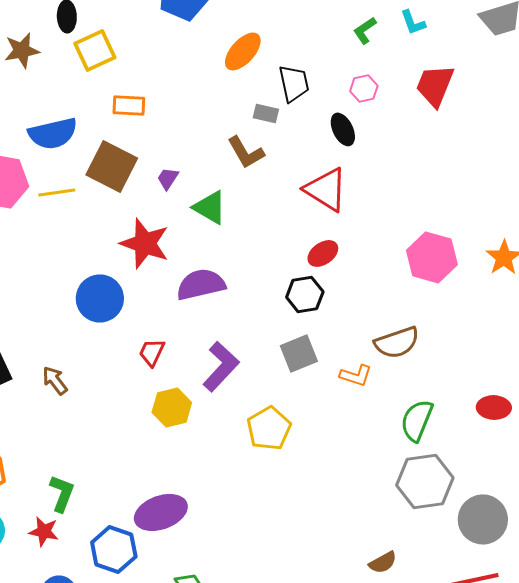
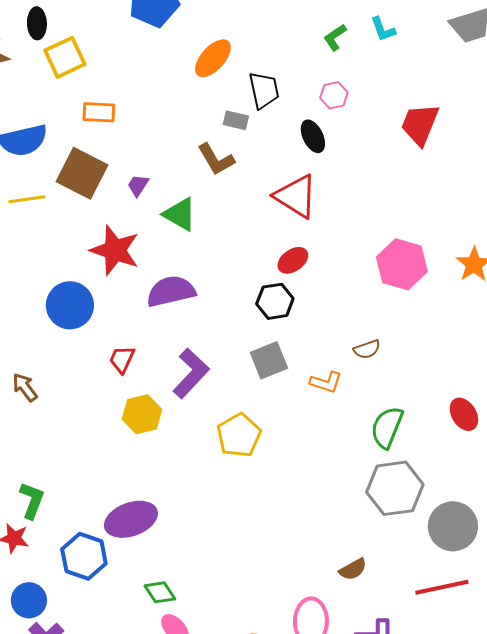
red trapezoid: (435, 85) -> (420, 124), moved
brown semicircle: (397, 342) -> (367, 349), size x0.6
red ellipse: (494, 407) -> (464, 414), turned 56

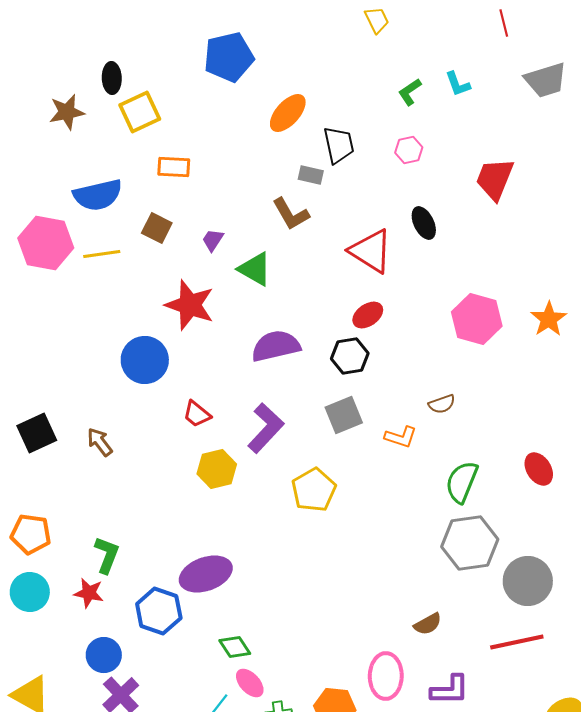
black ellipse: (313, 136) -> (424, 223), moved
brown square: (82, 173) -> (157, 228), size x0.6
purple semicircle: (171, 291) -> (276, 346), moved
red trapezoid: (122, 359) -> (197, 414), turned -76

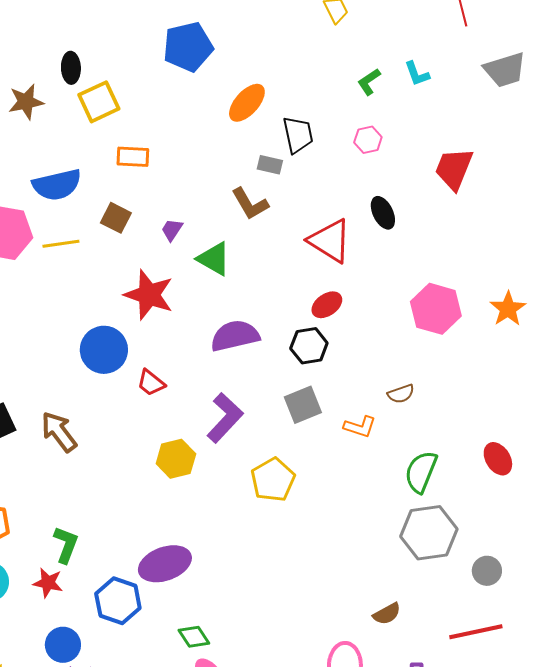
red trapezoid: (197, 414) -> (151, 383), moved
brown arrow: (100, 442) -> (59, 432), size x1.4
gray circle: (528, 581) -> (487, 571), size x0.6

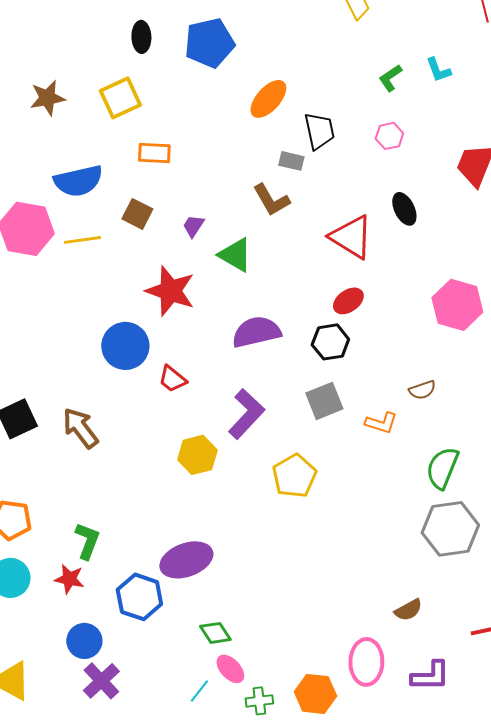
black ellipse: (71, 68) -> (141, 37), moved

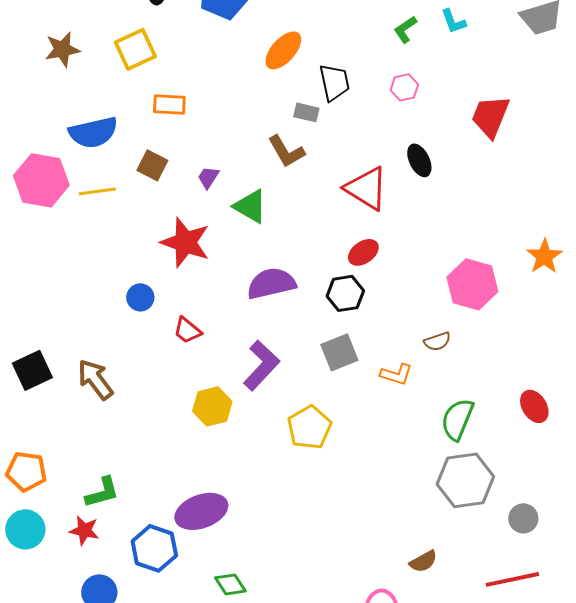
pink hexagon: (457, 305) -> (472, 284), moved
blue circle: (125, 346) -> (140, 297), size x0.6
green L-shape: (87, 541) -> (102, 492), turned 54

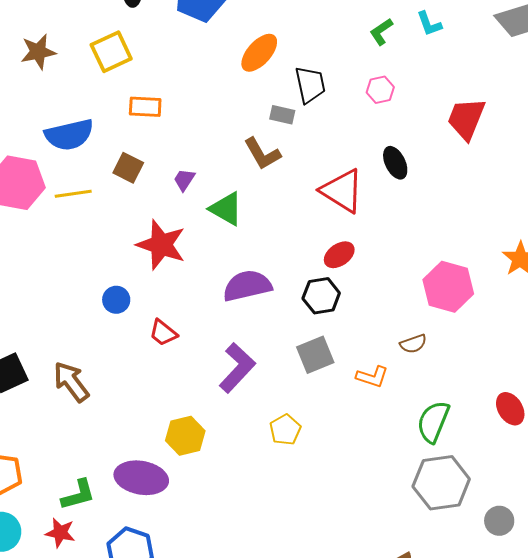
yellow hexagon: (212, 406) -> (185, 436), moved
yellow pentagon: (309, 427) -> (285, 430), size x0.7
purple ellipse: (201, 511) -> (141, 478), moved, turned 30

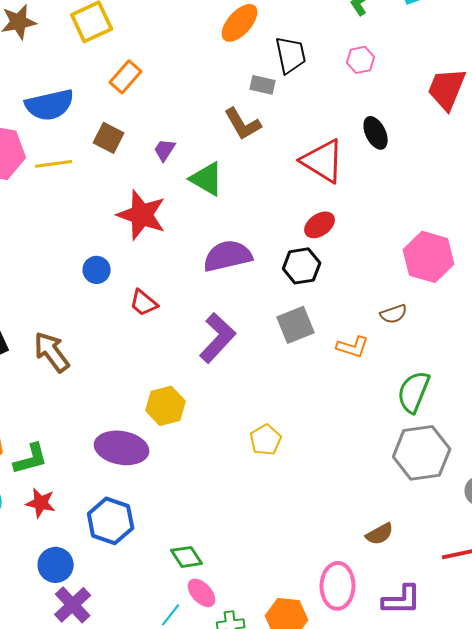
orange rectangle: (145, 107) -> (126, 77), turned -52
yellow pentagon: (285, 430) -> (266, 440), moved
green L-shape: (78, 495) -> (31, 459), moved

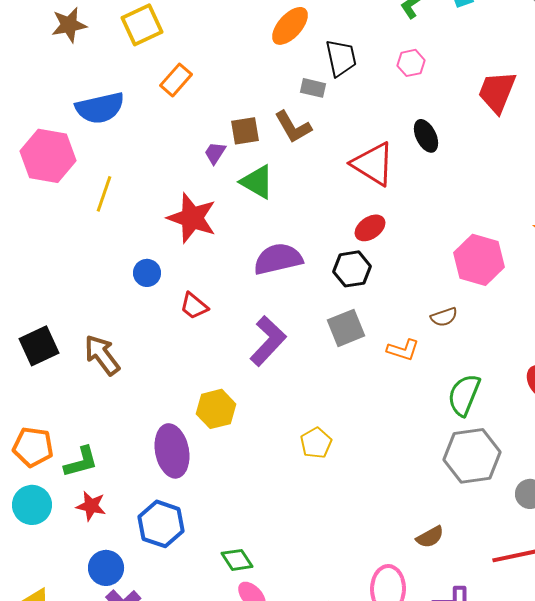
brown square: (109, 138) -> (245, 131), moved, turned -36
yellow line: (54, 164) -> (104, 194), moved, turned -63
purple ellipse: (122, 448) -> (172, 451), turned 69

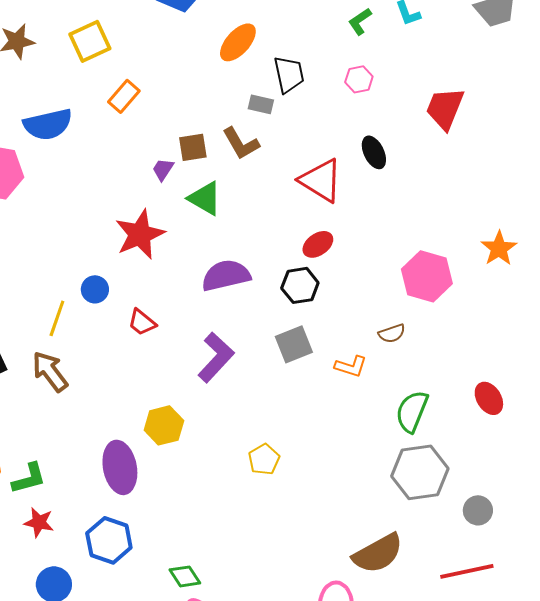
yellow line: (104, 194) -> (57, 318), moved
red star: (192, 218) -> (140, 234), turned 30
brown semicircle: (430, 537) -> (378, 553), size x1.8

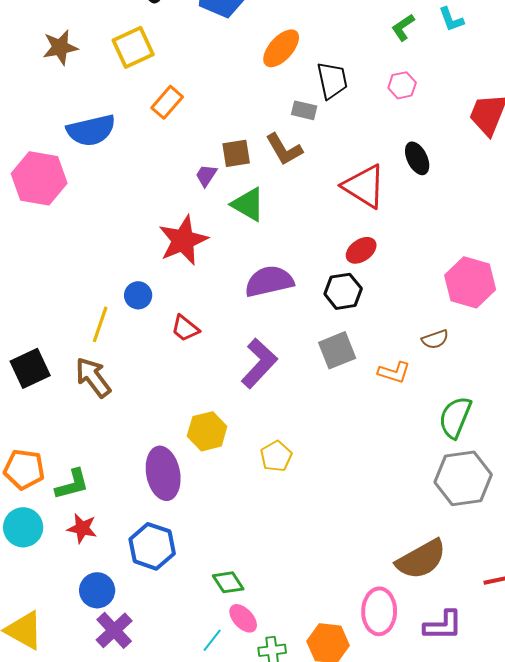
yellow pentagon: (264, 459) -> (276, 456), moved

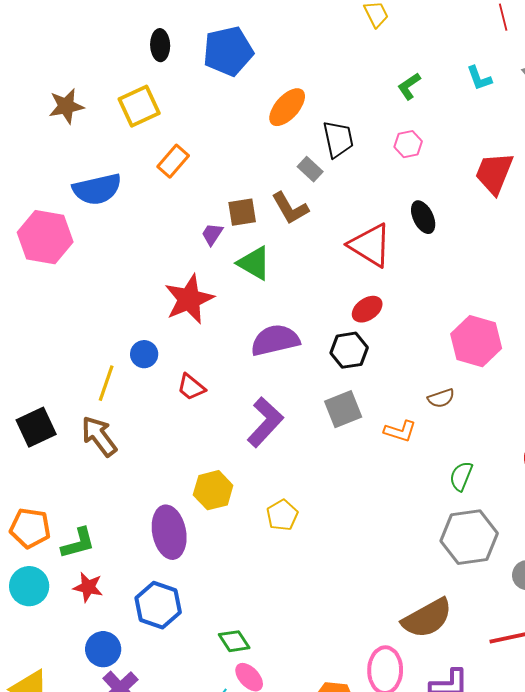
cyan L-shape: (451, 19) -> (479, 78), moved
gray rectangle: (304, 110) -> (310, 169), turned 30
green semicircle: (455, 417) -> (461, 476), size x0.7

